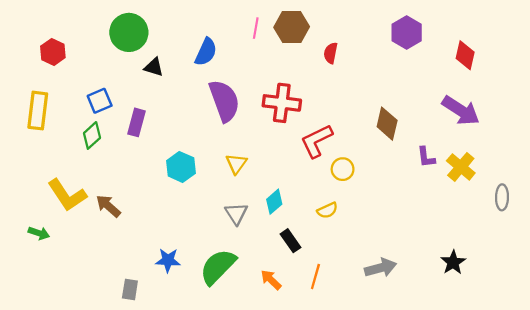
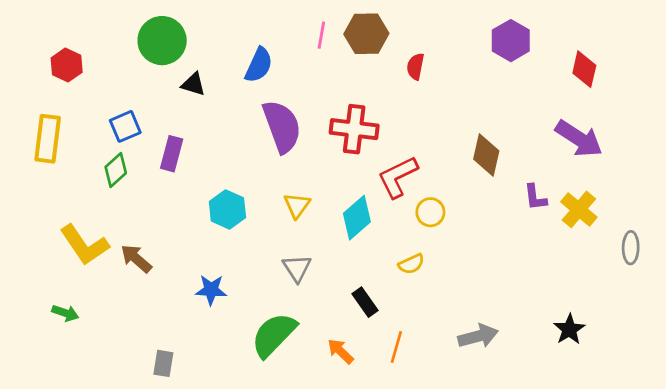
cyan diamond: (274, 202) -> (357, 218), moved, size x1.4
green arrow: (39, 233) -> (65, 313), moved
blue star: (168, 260) -> (211, 290), moved

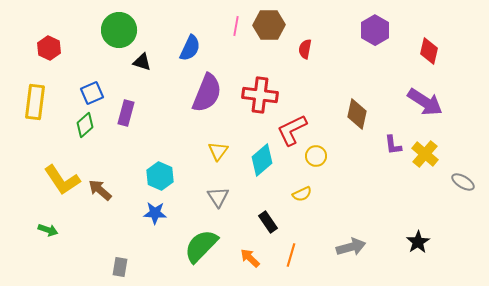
purple semicircle: (282, 126) -> (207, 93), turned 42
cyan hexagon: (227, 209) -> (160, 176), moved
gray ellipse: (631, 248) -> (463, 182), turned -60

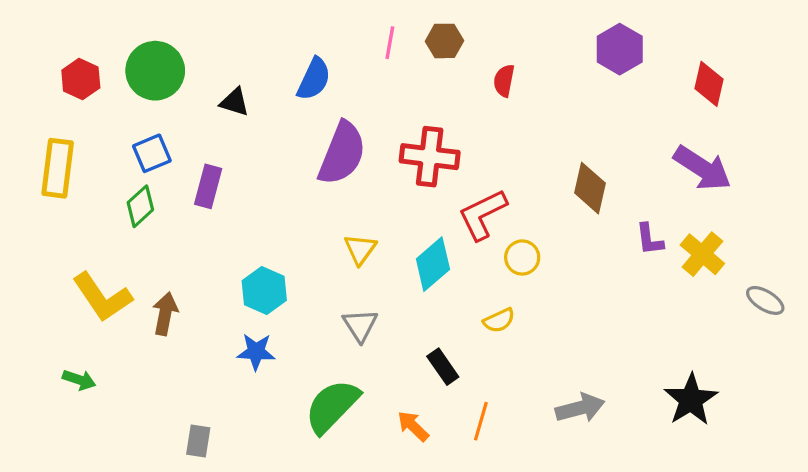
brown hexagon: (269, 25) -> (445, 41), size x0.7
green circle: (119, 30) -> (155, 71), moved
brown arrow: (100, 190) -> (165, 314), turned 60
black star: (418, 242) -> (691, 400), size x1.4

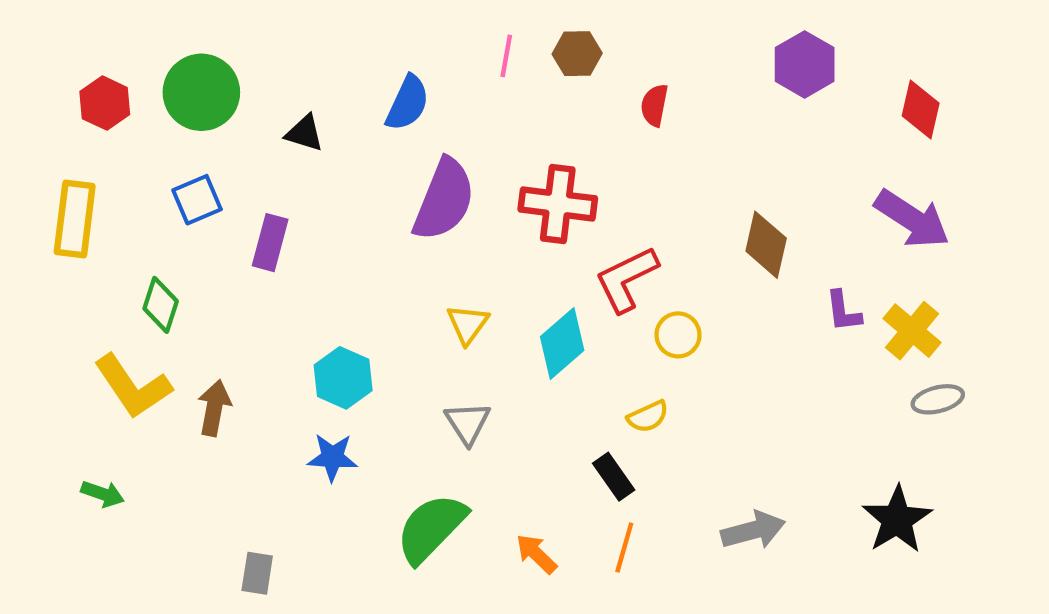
green diamond: (140, 206) -> (161, 305), moved, turned -30
gray ellipse: (765, 300) -> (938, 399), moved, turned -45
black rectangle: (443, 367) -> (614, 477), moved

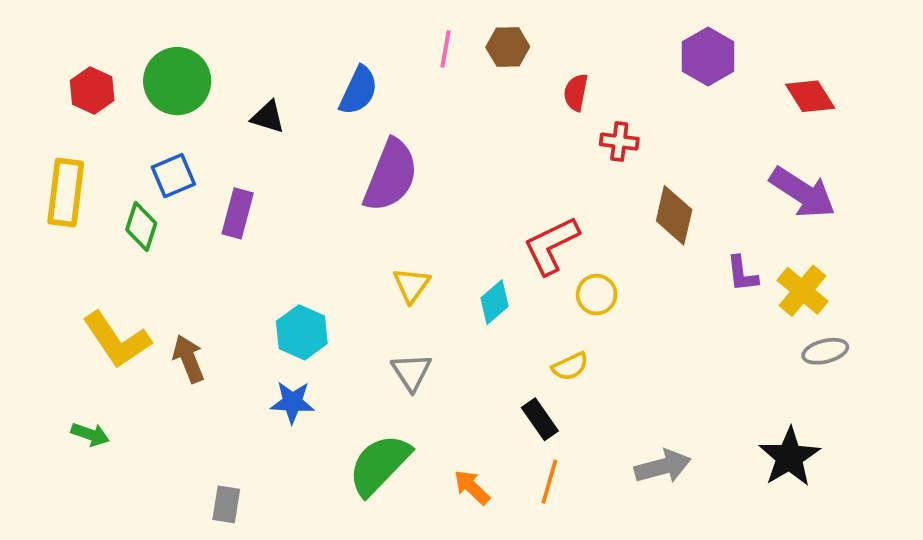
red diamond: (921, 109) -> (810, 96), turned -45
red cross: (558, 204) -> (619, 142), moved, size x0.6
green diamond: (161, 305) -> (141, 227), moved
cyan diamond: (562, 343) -> (495, 302), size x0.7
brown arrow: (214, 408) -> (188, 359), turned -33

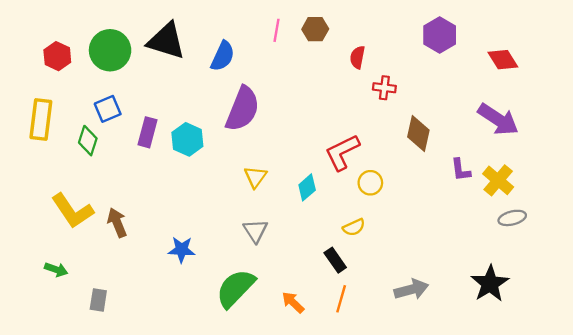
black triangle: (268, 117) -> (166, 41), moved, size x1.8
cyan hexagon: (302, 332) -> (187, 139), moved
gray rectangle: (226, 504) -> (98, 300), moved

